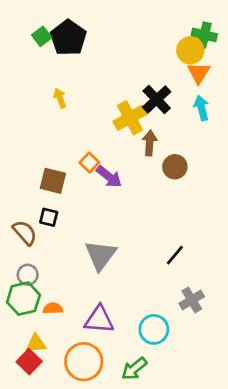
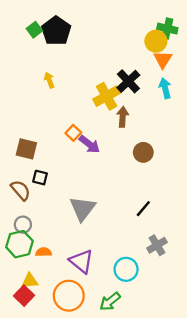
brown circle: (175, 167) -> (143, 152), moved
brown square: (53, 181) -> (26, 149), moved
purple triangle: (99, 320) -> (81, 261), turned 35

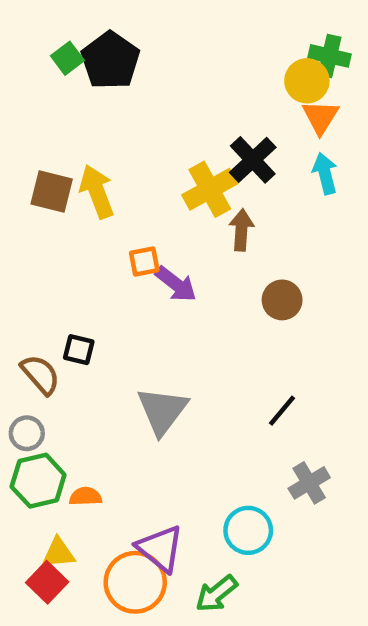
yellow arrow: (49, 80) -> (97, 192), moved, size x1.6
orange square: (73, 133) -> (144, 262), turned 35
brown square: (26, 149) -> (52, 192), moved
gray circle: (23, 225) -> (27, 433), moved
purple triangle: (81, 261) -> (160, 548), moved

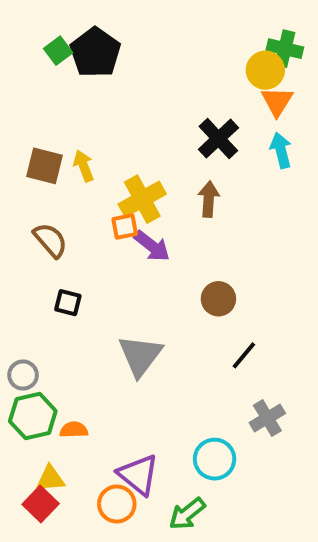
yellow cross: (210, 189) -> (142, 199), moved
yellow arrow: (97, 192) -> (84, 166), size x0.7
brown circle: (282, 300) -> (218, 299), moved
brown semicircle: (40, 374) -> (50, 240), moved
orange circle: (135, 582) -> (117, 504), size x0.7

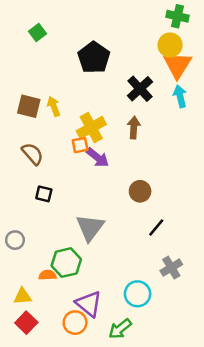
green cross: (285, 49) -> (178, 16), moved
black pentagon: (95, 53) -> (94, 58), moved
orange triangle: (277, 101) -> (178, 65), size x1.4
green hexagon: (33, 416) -> (66, 263), moved
yellow triangle: (50, 479) -> (22, 296), moved

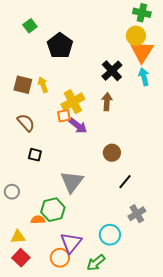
black pentagon: (94, 58) -> (60, 46), moved
purple triangle: (89, 304) -> (71, 243), turned 30

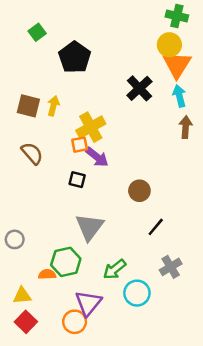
yellow arrow: (43, 85) -> (53, 106), turned 35
brown arrow: (107, 102) -> (186, 127), moved
black square: (35, 155) -> (77, 180), moved
green arrow: (96, 263) -> (114, 269), moved

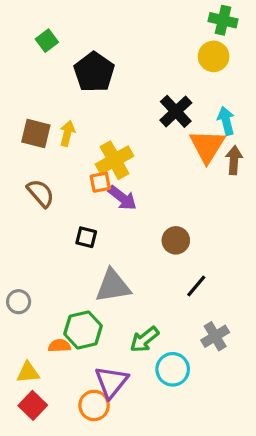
orange triangle: (177, 65) -> (207, 146), moved
black square: (77, 180) -> (86, 237), moved
gray triangle: (90, 227) -> (113, 286), turned 44

